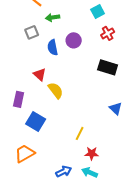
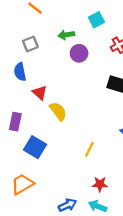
cyan square: (98, 11) -> (96, 20), moved
green arrow: (53, 17) -> (66, 35), moved
blue semicircle: (53, 47) -> (20, 72), moved
yellow line: (80, 133) -> (89, 149), moved

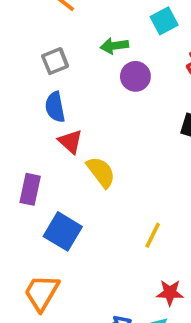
blue semicircle: (20, 72) -> (55, 107), moved
orange trapezoid: (22, 184) -> (42, 293), turned -30

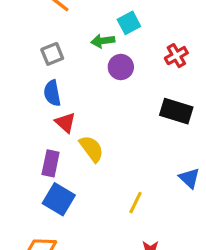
cyan square: (164, 21) -> (129, 23), moved
purple rectangle: (30, 189) -> (51, 163), moved

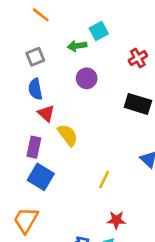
purple circle: (121, 67) -> (87, 78), moved

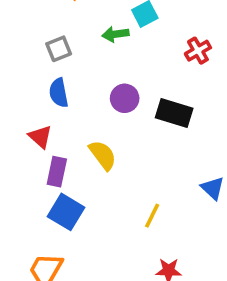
purple circle: (87, 78) -> (125, 98), moved
black rectangle: (138, 104) -> (174, 113), moved
red triangle: (46, 113) -> (40, 137), moved

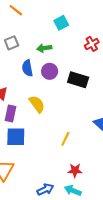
green arrow: (115, 34) -> (44, 48), moved
blue semicircle: (59, 93) -> (27, 68), moved
blue square: (66, 212) -> (16, 137), turned -30

